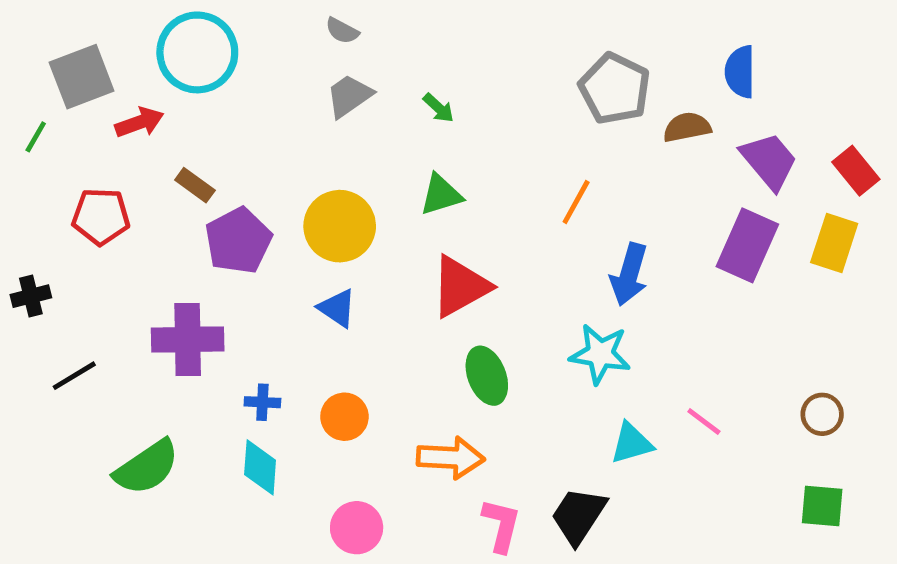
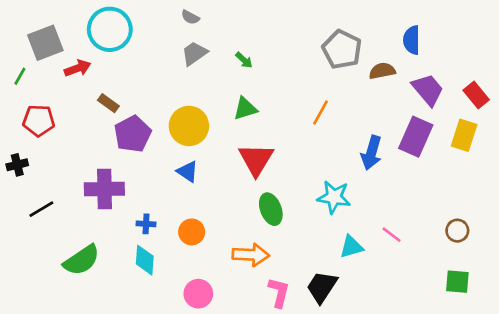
red pentagon: (101, 216) -> (39, 121), moved
blue arrow: (629, 274) -> (371, 153), moved
red triangle: (460, 286) -> (256, 159), turned -30

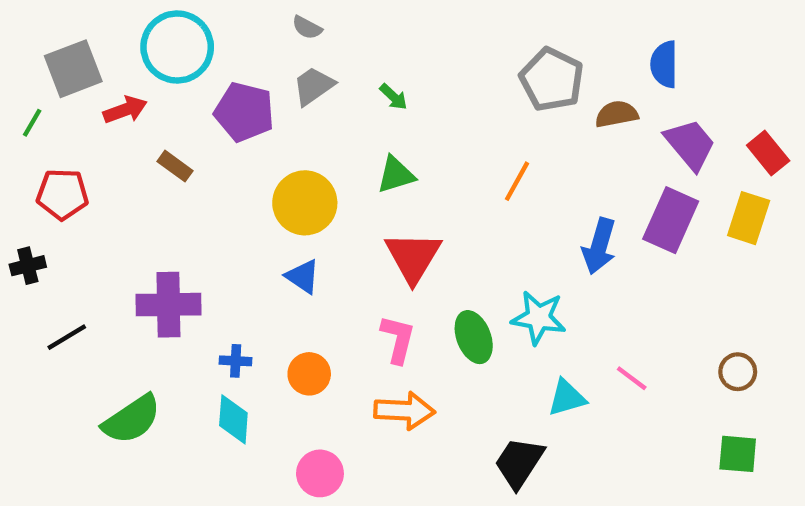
purple pentagon: (133, 134) -> (244, 112), moved, turned -30
green ellipse: (271, 209) -> (474, 337), moved
pink L-shape: (279, 292) -> (398, 339), moved

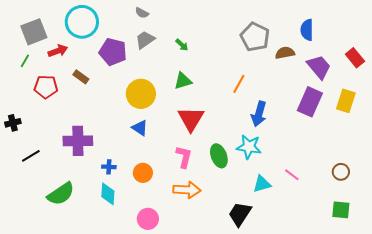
green line: (32, 123) -> (25, 61), moved
red rectangle: (768, 153) -> (355, 58), moved
red pentagon: (62, 194) -> (46, 87), moved
blue arrow: (599, 246) -> (259, 114), moved

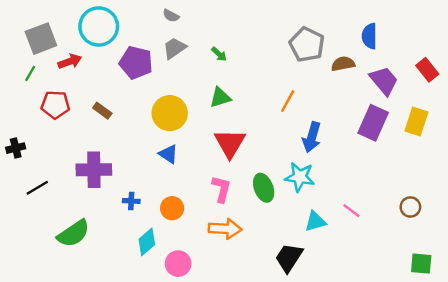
brown rectangle: (81, 77) -> (102, 111), moved
cyan diamond: (108, 194) -> (147, 242), moved, turned 45
green square: (341, 210) -> (421, 264), moved

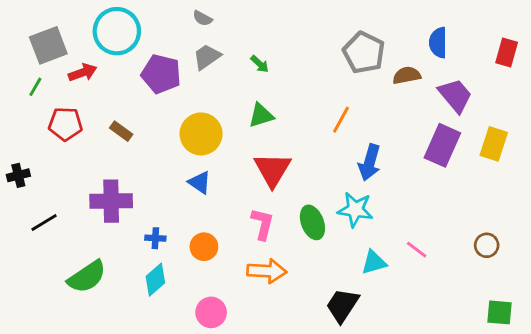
red rectangle: (427, 70) -> (507, 53), moved, turned 55
cyan diamond: (147, 242) -> (155, 280), moved

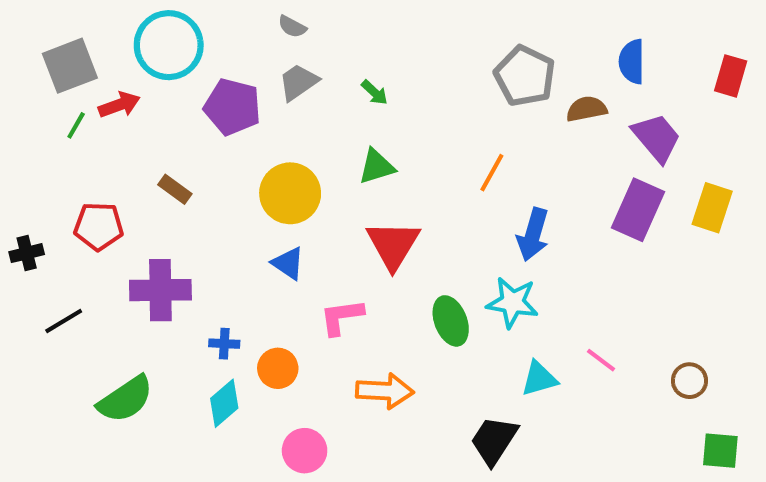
green line: (35, 87) -> (76, 125), moved
red pentagon: (65, 124) -> (99, 226), moved
pink L-shape: (262, 224) -> (342, 317), moved, turned -112
brown circle: (487, 245) -> (689, 381), moved
orange circle: (204, 247) -> (278, 368), moved

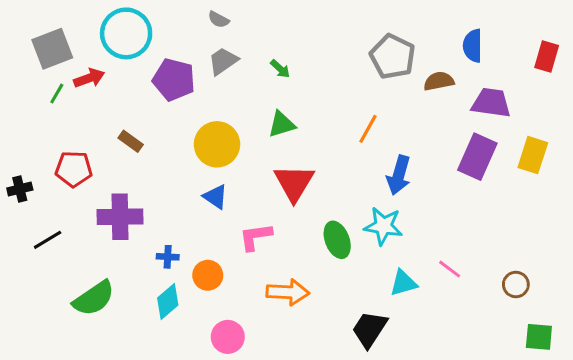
purple trapezoid: (657, 138) -> (491, 103), turned -42

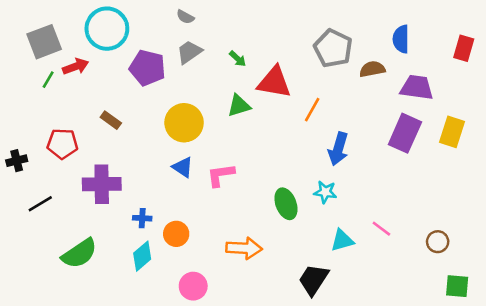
red triangle: (294, 183) -> (274, 82), moved, turned -51
cyan star: (383, 226) -> (325, 192), size x0.7
pink L-shape: (256, 237) -> (221, 175), moved

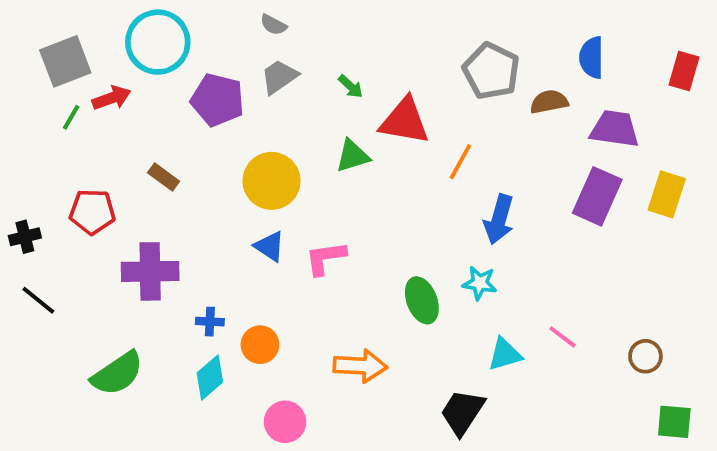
black line: (40, 204) -> (38, 300), moved, turned 70

